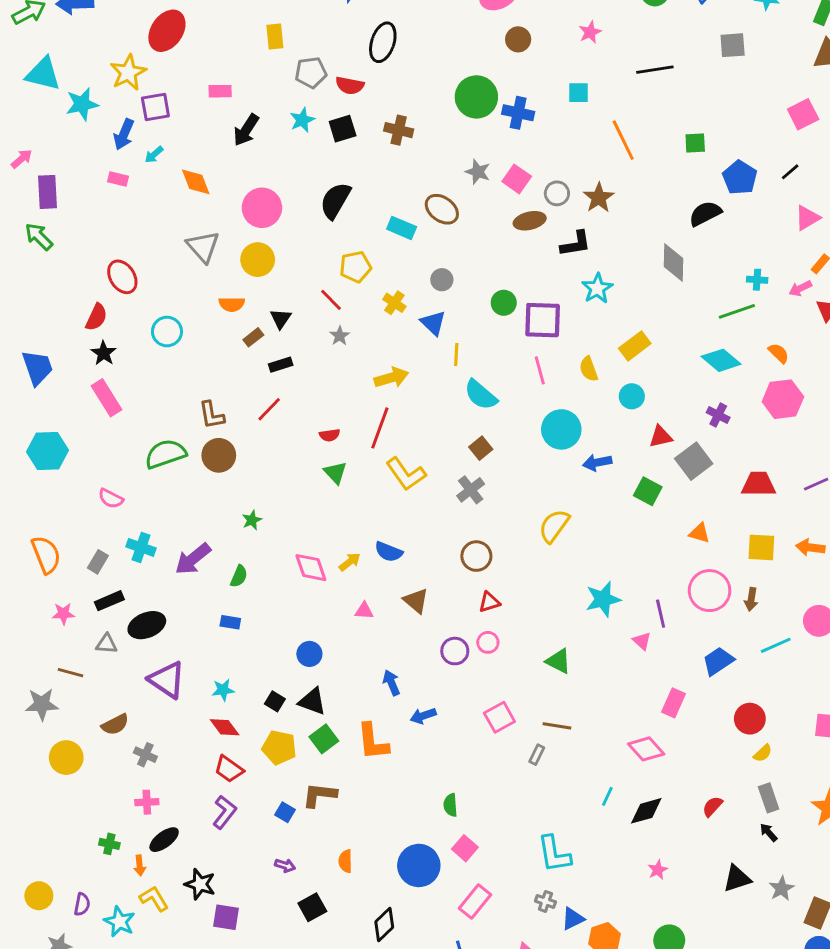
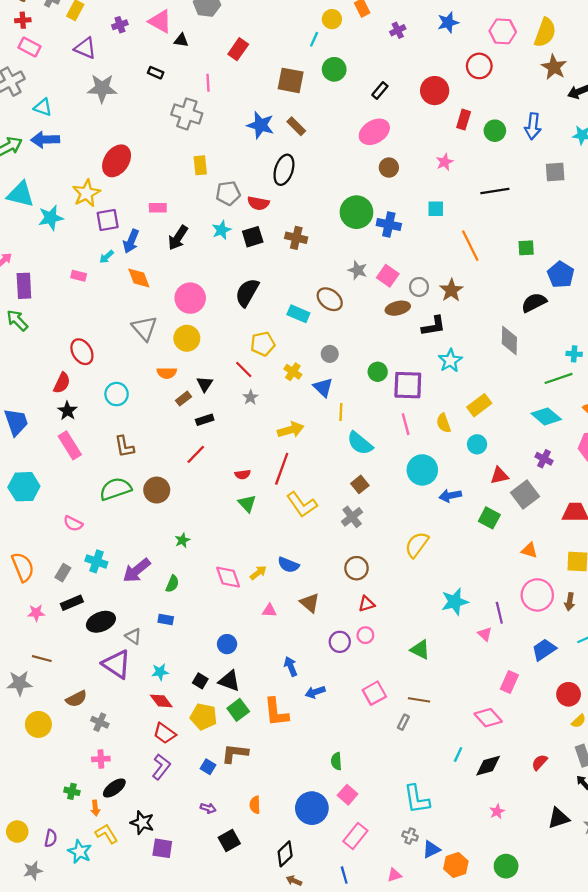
blue arrow: (124, 134) -> (131, 241), moved
brown L-shape: (212, 415) -> (124, 447), moved
gray triangle: (107, 644) -> (133, 636), moved, turned 30

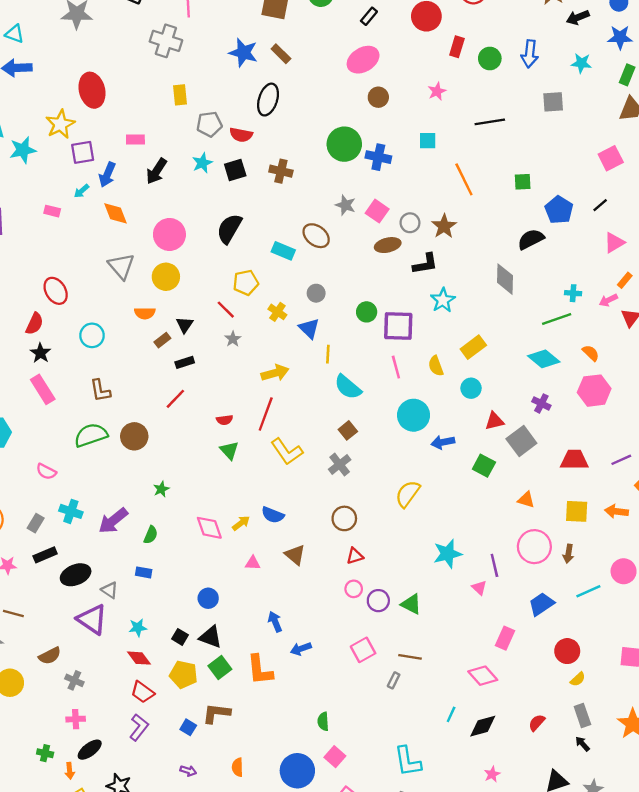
red ellipse: (117, 161) -> (92, 90), turned -48
purple circle: (340, 642) -> (378, 601), moved

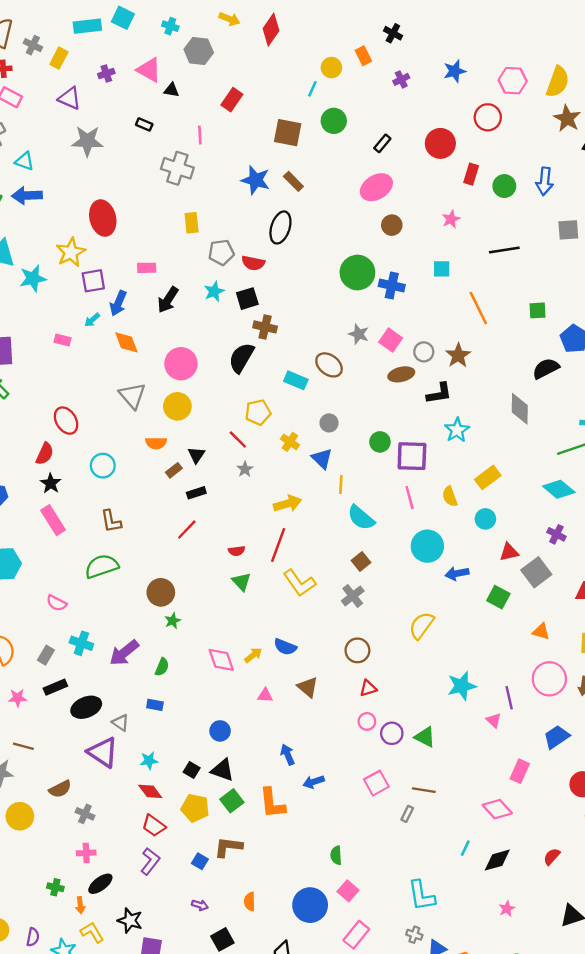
brown cross: (281, 171) -> (265, 327), moved
brown circle: (134, 436) -> (161, 592), moved

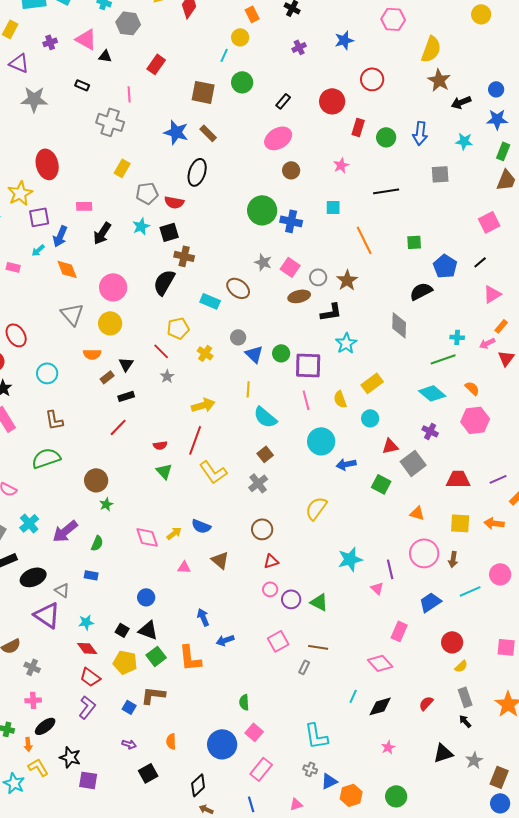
orange rectangle: (363, 56) -> (252, 14), moved
pink hexagon: (513, 81) -> (393, 19), moved
yellow rectangle: (192, 223) -> (122, 168), turned 36
blue triangle: (322, 458) -> (254, 354), moved
cyan cross: (81, 643) -> (29, 523), turned 30

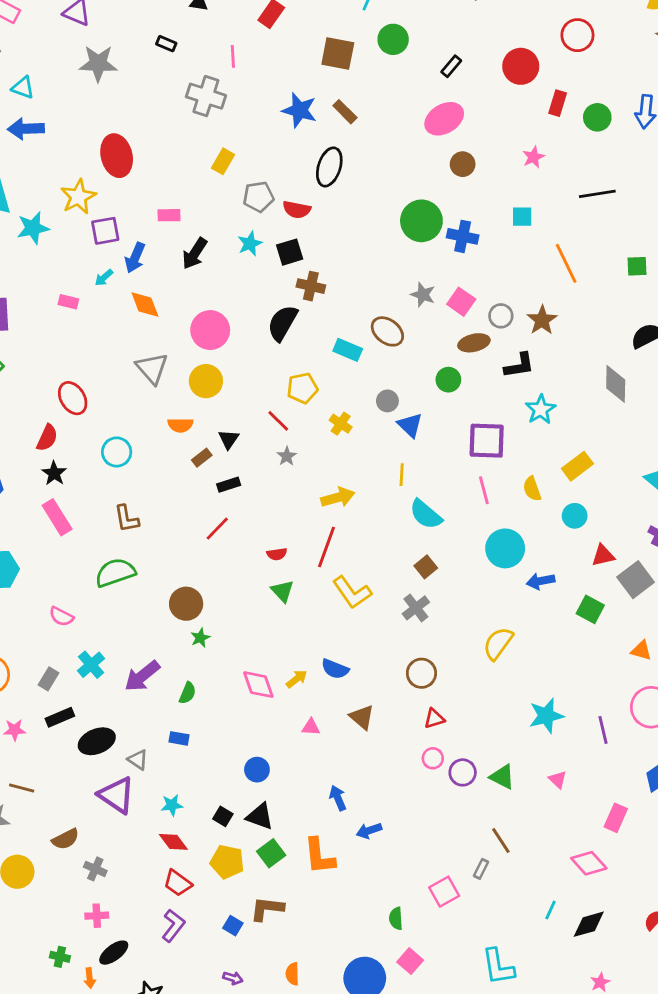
green circle: (281, 353) -> (448, 380), moved
pink triangle: (377, 588) -> (558, 780), moved
pink square: (278, 641) -> (444, 892), moved
brown line: (318, 647) -> (501, 841), turned 48

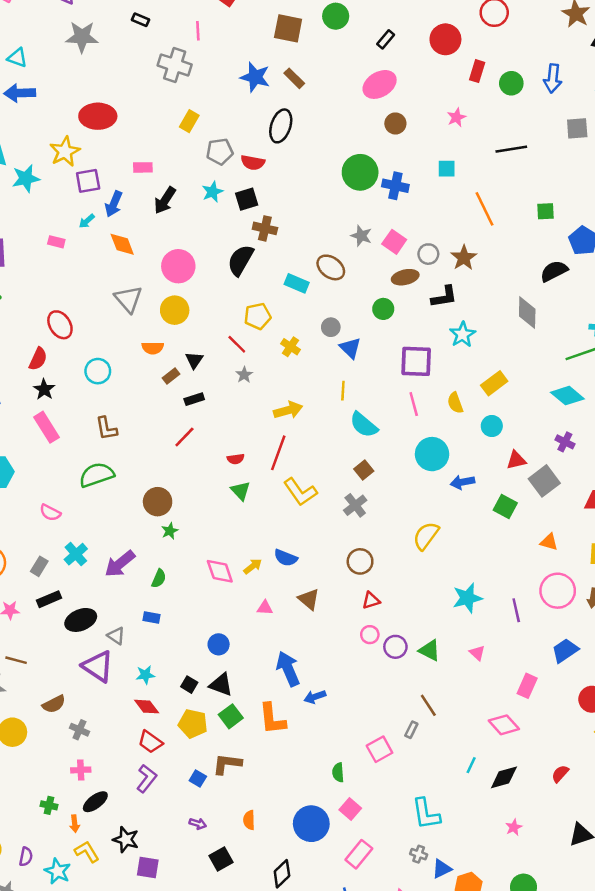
red ellipse: (117, 156) -> (98, 116), turned -76
blue arrow: (338, 798) -> (288, 669), size x1.6

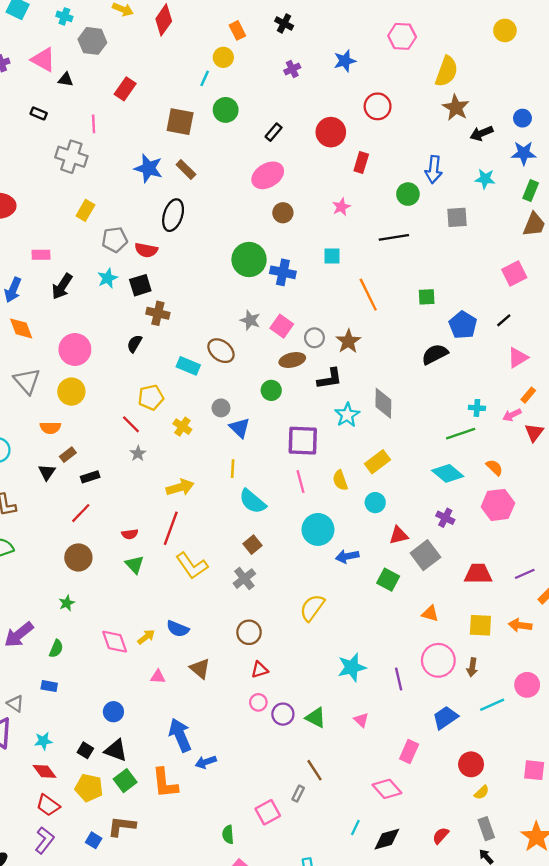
green circle: (511, 83) -> (408, 194), moved
black semicircle: (241, 260) -> (134, 344), size x0.6
gray diamond: (527, 313) -> (383, 403), moved
black triangle: (194, 360) -> (47, 472), moved
brown circle: (158, 502) -> (78, 557), moved

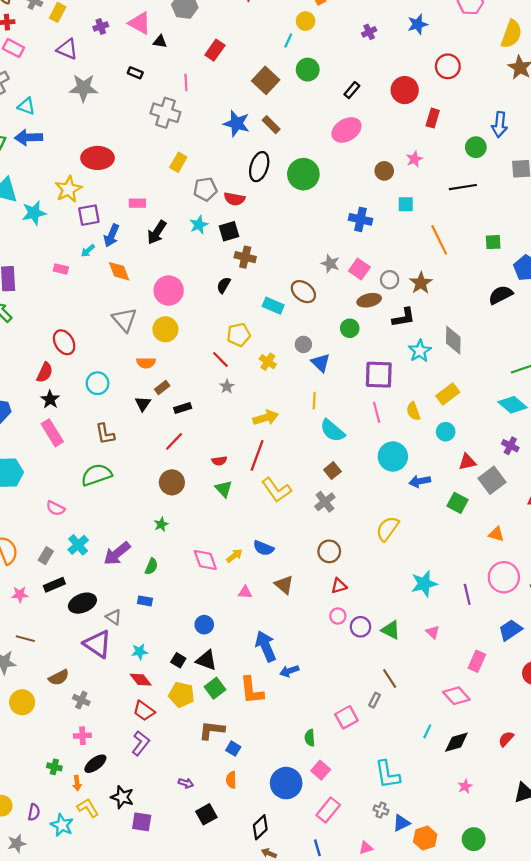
brown square: (180, 122) -> (266, 80), turned 32
brown circle: (283, 213) -> (384, 171), moved
green circle: (249, 259) -> (303, 174), moved
blue square: (94, 840) -> (233, 749), moved

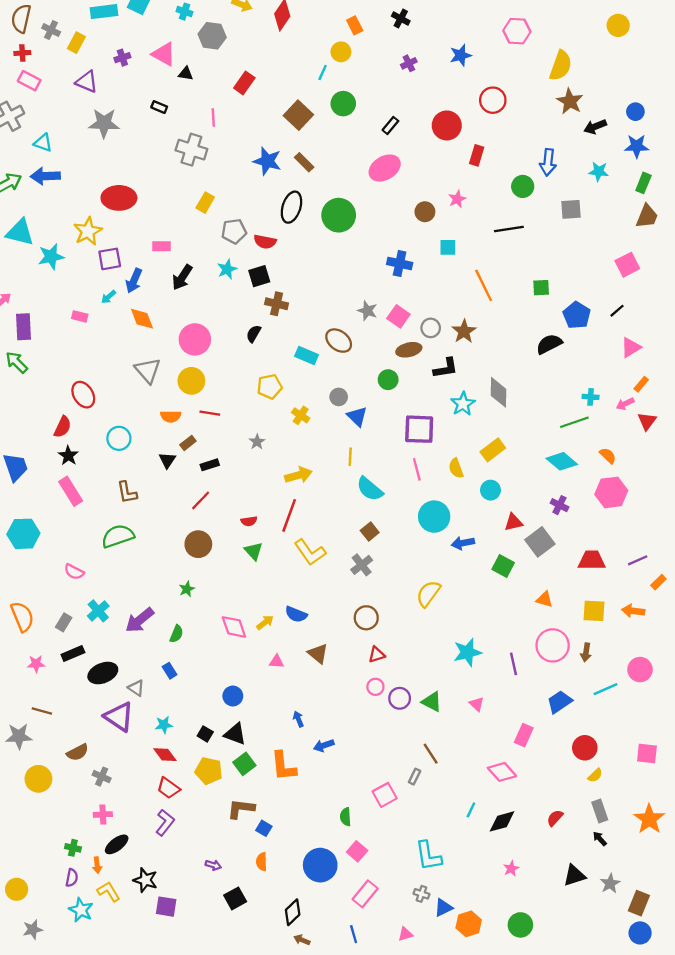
red line: (220, 360) -> (210, 413), moved, turned -36
blue rectangle: (145, 601) -> (170, 671), turned 48
blue arrow: (266, 646) -> (298, 719), size x0.5
purple semicircle: (34, 812) -> (72, 878), moved

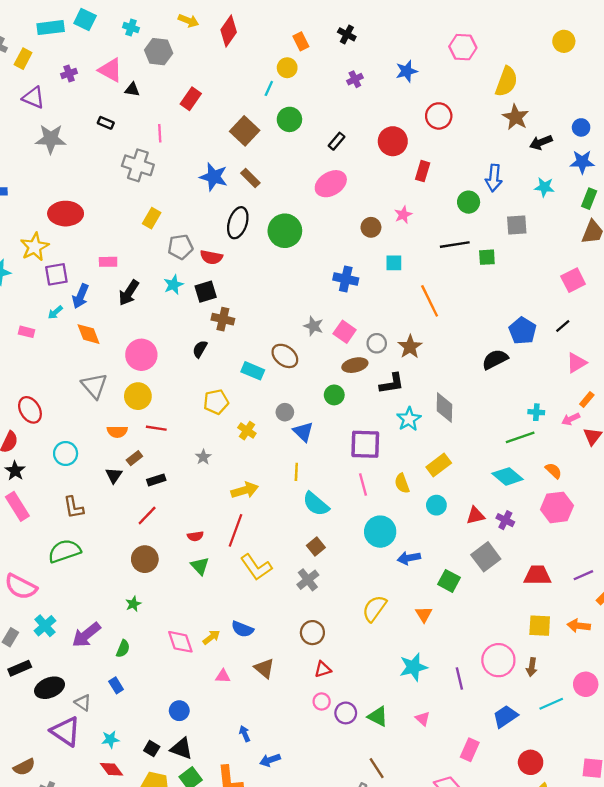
green square: (541, 288) -> (487, 257), moved
red triangle: (513, 522) -> (475, 515), moved
pink semicircle: (74, 572) -> (21, 587), size x1.6
orange triangle: (545, 599) -> (424, 614), moved, turned 42

